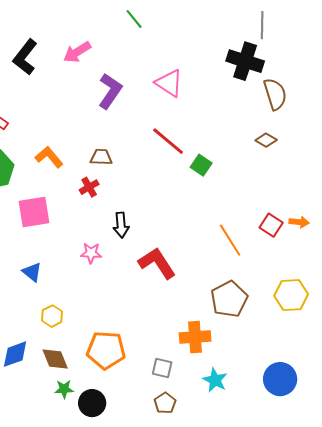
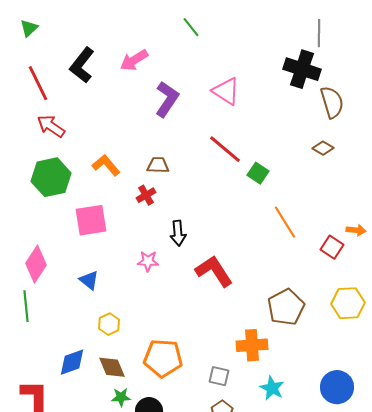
red square: (271, 225) -> (332, 247), moved
orange line: (230, 240) -> (285, 222), moved

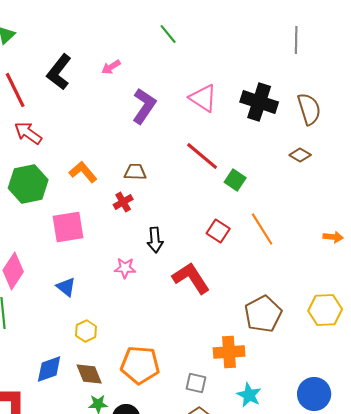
pink arrow: (134, 60) -> (111, 67), size x0.7
black cross: (302, 69) -> (259, 102), moved
red square: (332, 247) -> (218, 231), moved

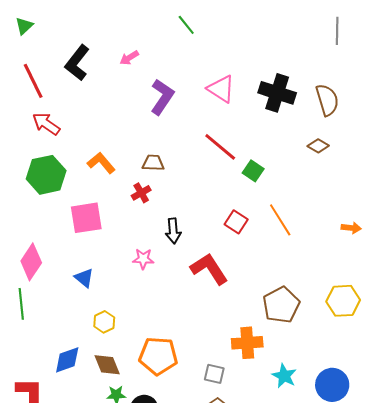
gray line: (296, 40) -> (337, 31), moved
cyan star: (249, 395) -> (284, 376), moved

